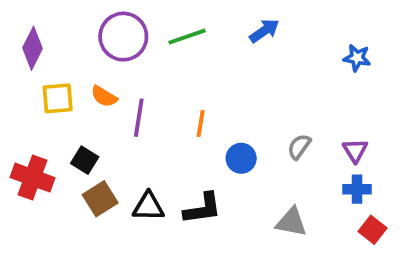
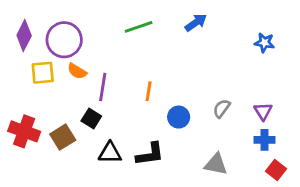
purple circle: (123, 37) -> (64, 40), moved
black square: (85, 160) -> (91, 118), moved
brown square: (100, 199) -> (63, 137), moved

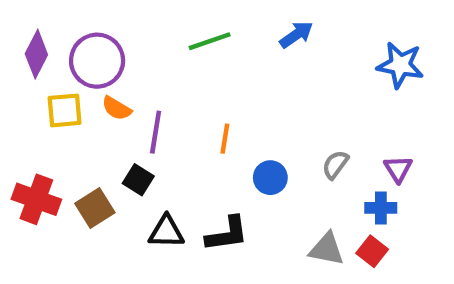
blue star: (264, 43) -> (400, 65), size x1.5
blue cross: (264, 140) -> (381, 208), moved
red square: (276, 170) -> (372, 251), moved

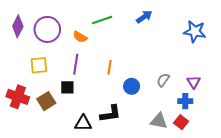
orange semicircle: (117, 108) -> (80, 37), moved
yellow square: (65, 110) -> (39, 65), moved
black square: (138, 180) -> (67, 87), turned -32
black triangle: (166, 232) -> (83, 123), moved

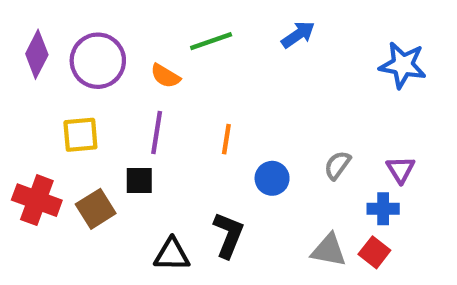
black L-shape: (110, 114) -> (228, 235), turned -60

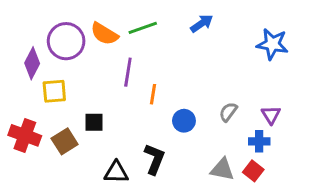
purple diamond: (37, 54) -> (32, 63), moved
orange semicircle: (165, 76) -> (104, 34), moved, size x1.4
purple line: (157, 133) -> (128, 72), moved

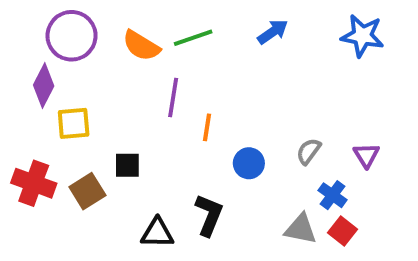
purple circle: (66, 41) -> (72, 36), moved
blue star: (272, 44) -> (362, 36), moved
blue cross: (259, 141) -> (333, 195), moved, turned 36

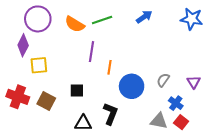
blue circle: (249, 163) -> (132, 86), size x1.5
black square: (127, 165) -> (77, 91), moved
brown square: (87, 191) -> (46, 101), turned -30

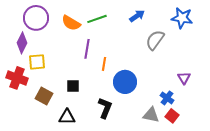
gray semicircle: (163, 80) -> (155, 40), moved, size x1.5
red cross: (18, 97) -> (17, 78), moved
black triangle: (83, 123) -> (67, 117), moved

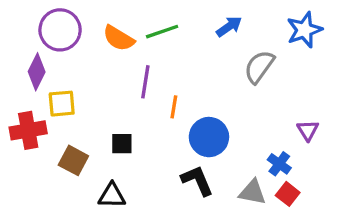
blue star: (182, 18) -> (304, 30), turned -30
red cross: (17, 78) -> (28, 130), turned -30
black L-shape: (105, 108) -> (197, 181), moved, turned -45

